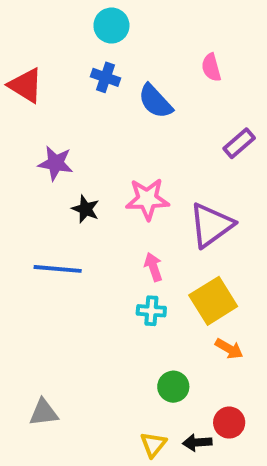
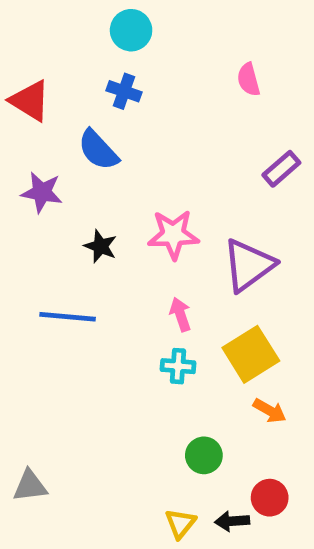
blue semicircle: (155, 101) -> (98, 150), moved
purple star: (56, 163) -> (42, 192), moved
gray triangle: (44, 413) -> (30, 486), moved

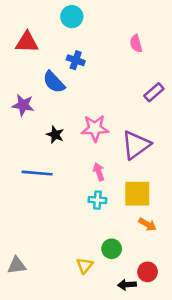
blue cross: (124, 91) -> (76, 60), moved
red triangle: (30, 101) -> (27, 42), moved, turned -30
yellow square: (251, 354) -> (137, 194), turned 32
yellow triangle: (180, 524) -> (85, 265), moved

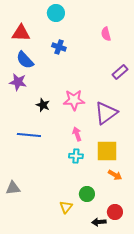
blue semicircle: (54, 82) -> (25, 60), moved
gray triangle: (17, 265) -> (13, 188), moved

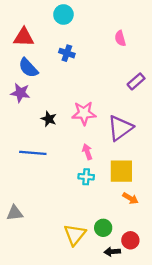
green circle: (87, 194) -> (103, 228), moved
yellow triangle: (66, 207) -> (75, 235), size x1.5

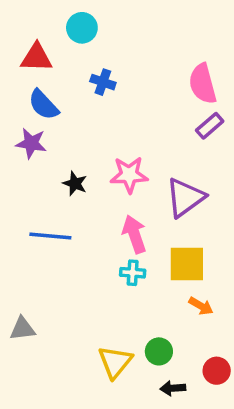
cyan circle: (63, 15) -> (82, 28), moved
pink semicircle: (120, 38) -> (203, 84), moved, size x1.6
pink arrow: (87, 152) -> (134, 234), size x1.5
red circle: (130, 240) -> (217, 371), moved

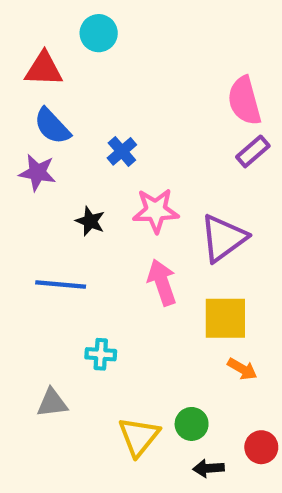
blue cross: (103, 82) -> (122, 151), moved, turned 30
cyan cross: (133, 273) -> (101, 354), moved
gray triangle: (22, 329) -> (52, 403), moved

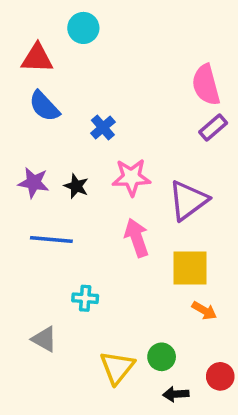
purple star: (37, 173) -> (34, 183), moved
gray triangle: (52, 403) -> (44, 339), turned 36

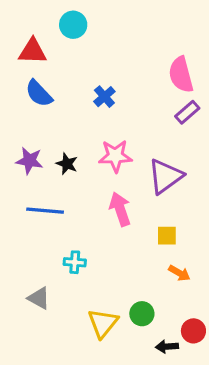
blue cross: (103, 128) -> (104, 97), moved
yellow square: (190, 268) -> (167, 236), size x0.6
black arrow: (176, 394) -> (167, 347), moved

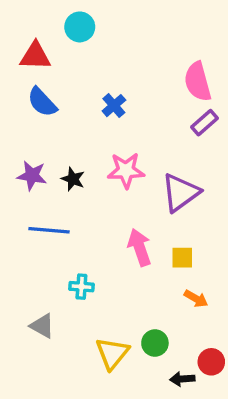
pink arrow: (120, 209) -> (140, 247), moved

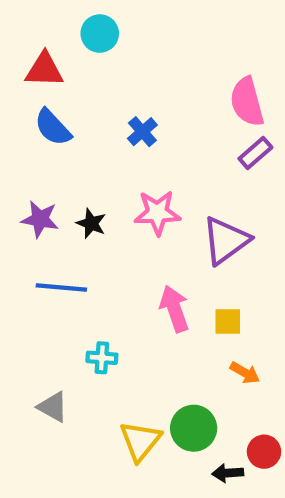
green circle: (155, 343) -> (194, 428), size x1.4

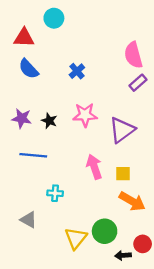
orange arrow: (245, 373) -> (132, 201), size x1.6

